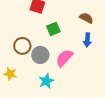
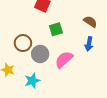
cyan star: (46, 81) -> (32, 81), moved

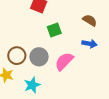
brown circle: (23, 43) -> (17, 56), moved
blue arrow: (89, 44) -> (89, 44), turned -88

